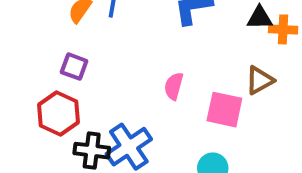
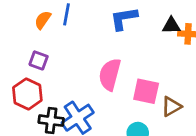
brown triangle: (260, 80) -> (171, 107), moved
pink semicircle: (174, 86) -> (110, 74), size x1.6

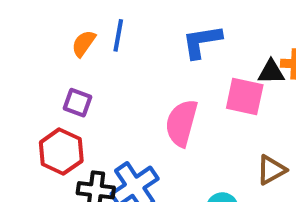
black triangle: (171, 25) -> (271, 72), moved
pink square: (146, 91) -> (245, 97), moved

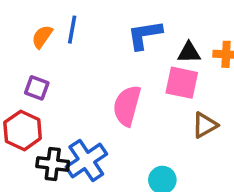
black triangle: (271, 72) -> (189, 53), moved
brown triangle: (271, 170) -> (205, 125), moved

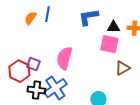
purple square: (37, 88) -> (33, 64), moved
pink semicircle: (127, 106) -> (64, 58), moved

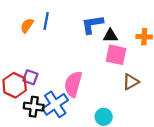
black triangle: (113, 27) -> (110, 36), moved
pink semicircle: (64, 58) -> (73, 84), moved

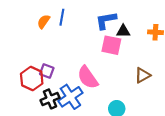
pink square: (116, 55) -> (111, 45), moved
pink semicircle: (73, 84) -> (88, 77), turned -50
black cross: (34, 107) -> (50, 99), turned -30

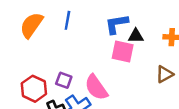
orange semicircle: (44, 22) -> (31, 25), moved, size x1.6
purple square: (47, 71) -> (64, 80), moved
brown triangle: (143, 75) -> (165, 74), moved

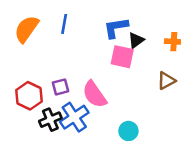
black triangle: (136, 36) -> (136, 40), turned -35
purple square: (64, 80) -> (60, 87), turned -35

